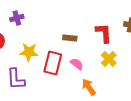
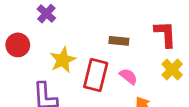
purple cross: (17, 18) -> (46, 14), turned -32
yellow star: (29, 52) -> (63, 60), turned -30

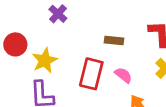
purple cross: (46, 14) -> (58, 14), moved
yellow star: (63, 60) -> (45, 60), moved

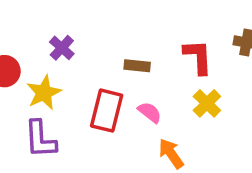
purple cross: (58, 14) -> (62, 48), moved

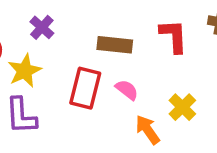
brown rectangle: (137, 66) -> (115, 45), size x1.4
yellow cross: (207, 103) -> (182, 107), moved

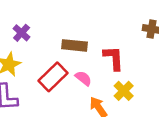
red L-shape: (174, 36) -> (114, 58), moved
red rectangle: (85, 88) -> (53, 77), turned 32

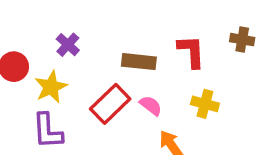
red L-shape: (114, 58) -> (191, 51), moved
yellow cross: (124, 91) -> (205, 104), moved, turned -30

